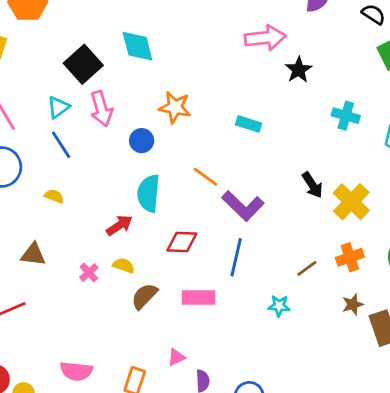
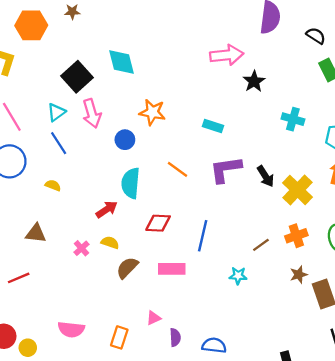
purple L-shape: (243, 206) -> (226, 169), moved, turned 128

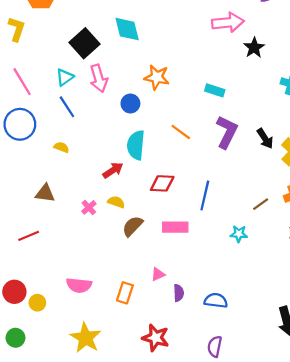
purple L-shape: (226, 169) -> (227, 132), turned 124

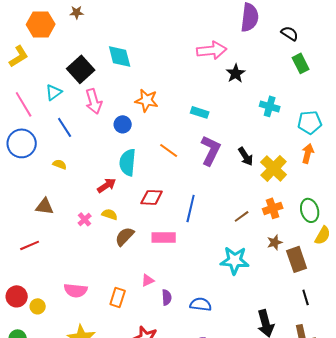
yellow L-shape: (17, 29) -> (19, 56), turned 40
cyan triangle: (65, 77) -> (54, 92), moved
cyan star: (239, 234) -> (235, 260), moved, size x1.8

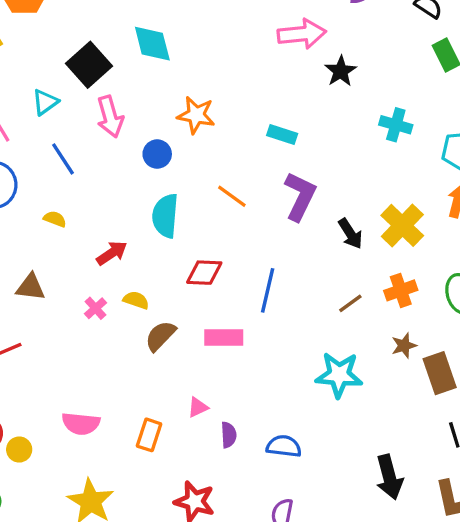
black arrow: (246, 156) -> (350, 234), moved
red arrow: (107, 185) -> (112, 253), moved

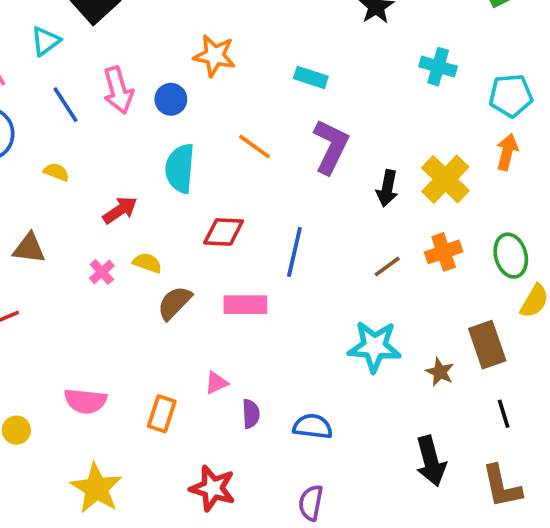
pink arrow: (110, 117) -> (118, 90), moved
black arrow: (350, 234) -> (387, 188), turned 44
brown star: (404, 346) -> (440, 372), moved, turned -30

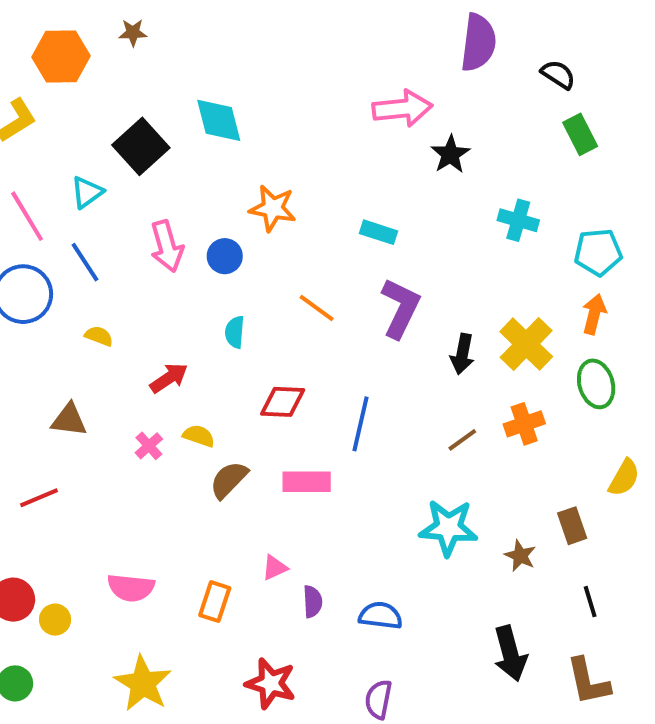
blue line: (65, 105) -> (85, 262), moved
cyan semicircle: (180, 168) -> (235, 332), size x0.6
green ellipse: (511, 256) -> (596, 384), moved
brown rectangle: (487, 345) -> (572, 526), size x0.7

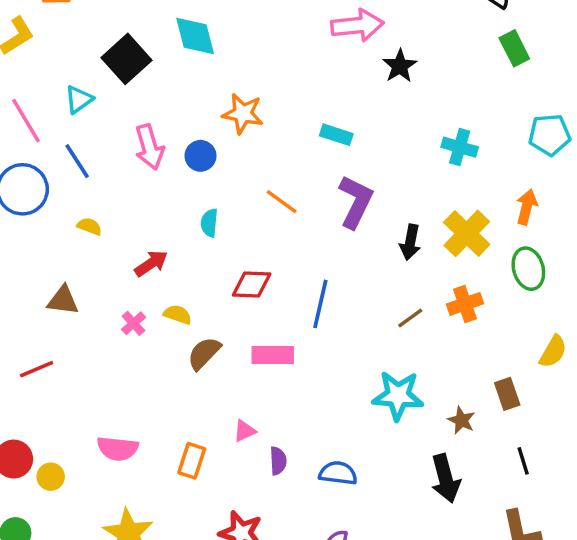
cyan cross: (518, 220) -> (460, 147), moved
cyan pentagon: (598, 252) -> (550, 135), moved
black arrow: (510, 653) -> (446, 478), moved

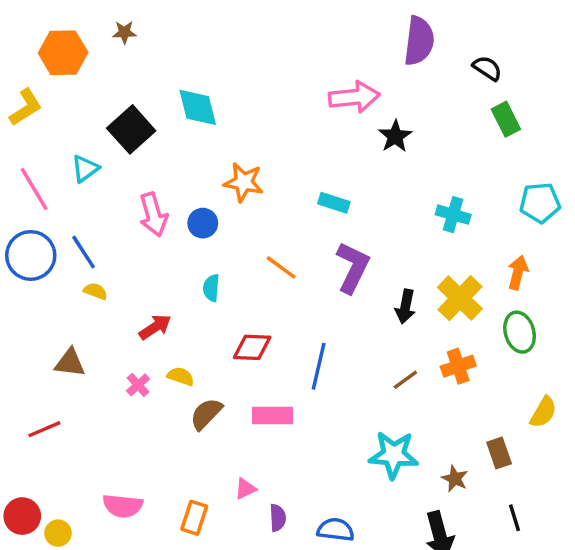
blue line: (77, 161) -> (84, 252), moved

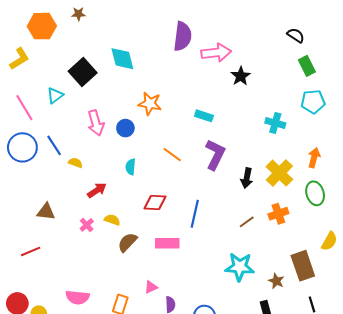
purple semicircle: (419, 41) -> (183, 36), moved
cyan pentagon: (540, 203) -> (313, 102), moved
yellow semicircle: (95, 291) -> (75, 163), moved
brown rectangle: (499, 453) -> (303, 266), size x1.6

